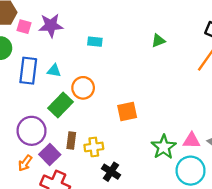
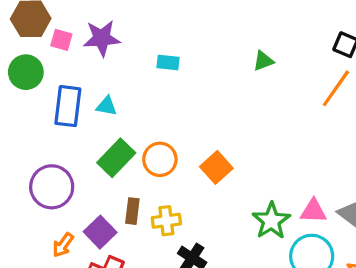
orange circle: (83, 88) -> (160, 159), moved
orange square: (127, 111) -> (216, 167), turned -30
purple circle: (32, 131) -> (52, 187), moved

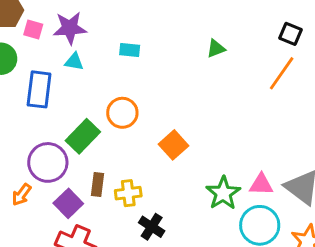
cyan triangle: (107, 106) -> (74, 62), moved
orange circle: (160, 159) -> (122, 113), moved
purple circle: (52, 187) -> (48, 162), moved
orange arrow: (63, 245) -> (22, 195), moved

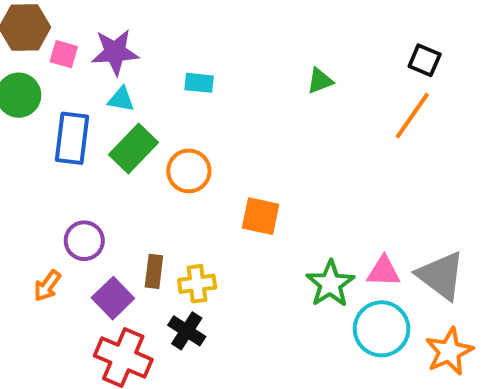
green rectangle: (83, 136) -> (133, 148), moved
orange square: (174, 145) -> (261, 216), turned -36
purple circle: (48, 162) -> (84, 241), size x0.7
black cross: (152, 227) -> (187, 331), moved

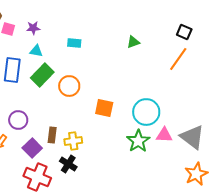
purple star: (115, 52) -> (33, 28), size x0.6
cyan circle: (382, 329) -> (146, 112), moved

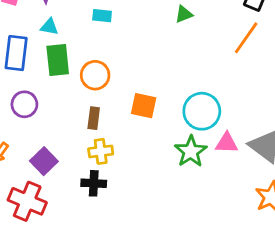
green rectangle: (42, 75) -> (58, 60), turned -50
purple circle: (18, 120) -> (24, 104), moved
brown rectangle: (52, 135) -> (94, 118), moved
black cross: (68, 164) -> (94, 183), turned -30
red cross: (37, 177) -> (27, 201), moved

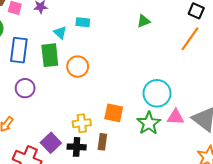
cyan triangle: (49, 27) -> (60, 33), moved, turned 32
orange square: (144, 106) -> (114, 113), moved
brown rectangle: (94, 118) -> (102, 142), moved
purple square: (44, 161) -> (51, 143), moved

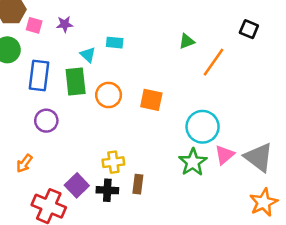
orange line: (190, 39) -> (214, 62), moved
orange square: (114, 113) -> (151, 100), moved
pink triangle: (176, 117) -> (225, 155), turned -42

